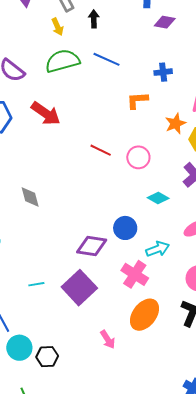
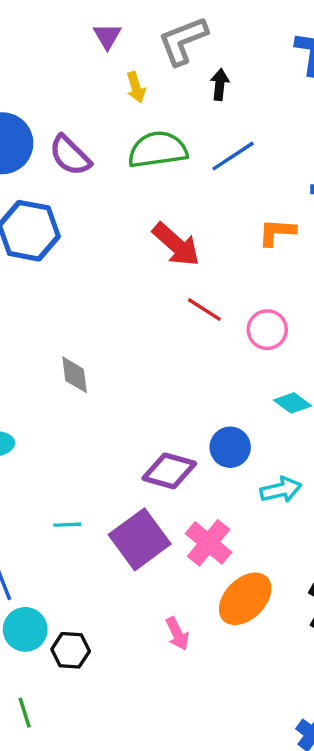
yellow arrow: (57, 27) -> (136, 87), moved
blue line: (106, 59) -> (233, 156), turned -64
red arrow: (46, 113) -> (176, 245), moved
pink cross: (135, 274) -> (209, 543), moved

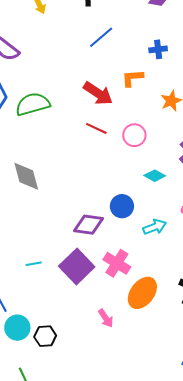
green semicircle: (158, 150) -> (33, 104), moved
red arrow: (176, 245) -> (98, 93), moved
gray diamond: (75, 375) -> (26, 176), size x1.4

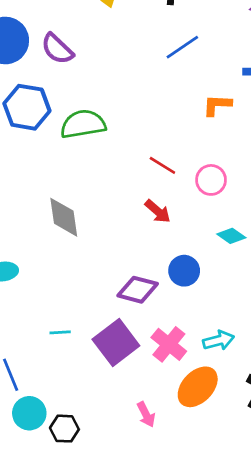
red arrow: (98, 93) -> (158, 211), moved, size x0.7
cyan arrow: (155, 227) -> (219, 340), moved

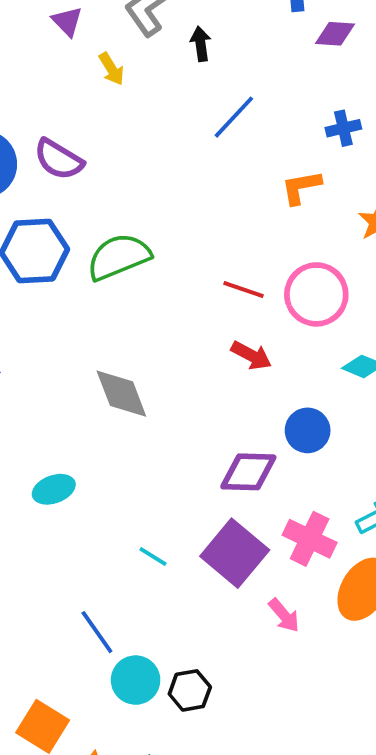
pink circle: (211, 180) -> (316, 294), size x1.4
cyan line: (60, 332) -> (153, 557), turned 48
pink arrow: (146, 414) -> (284, 615), moved

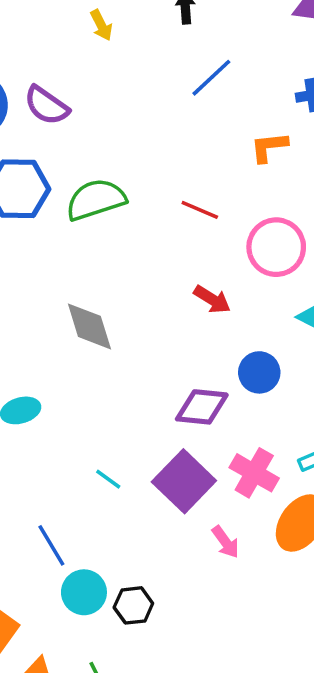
red line: (244, 289) -> (200, 210), moved

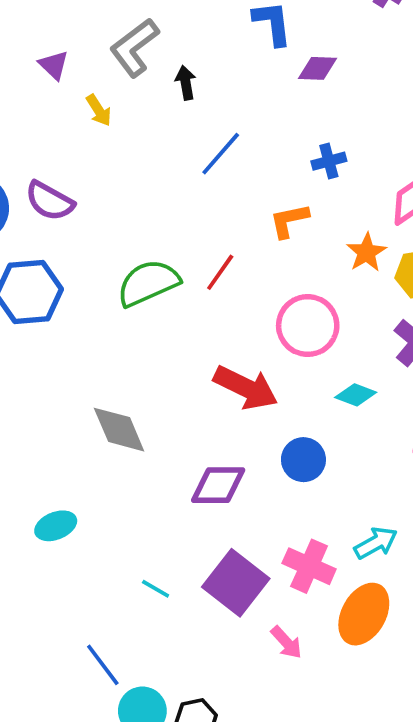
green semicircle: (96, 200) -> (148, 283), moved
red line: (200, 210) -> (220, 272), moved, turned -72
red arrow: (212, 299) -> (246, 388), size x1.6
purple diamond: (202, 407) -> (218, 485), moved

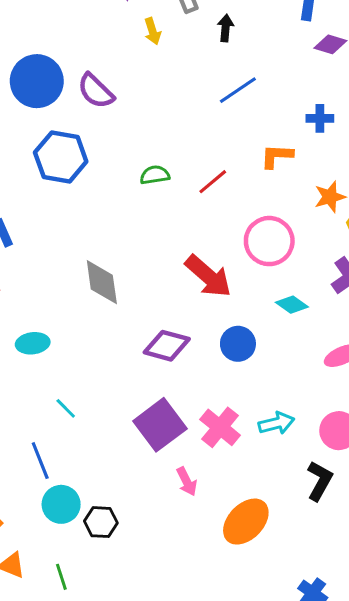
green semicircle: (148, 283) -> (155, 175), size x0.6
cyan line: (156, 589) -> (66, 408), moved
orange ellipse: (364, 614) -> (246, 522), moved

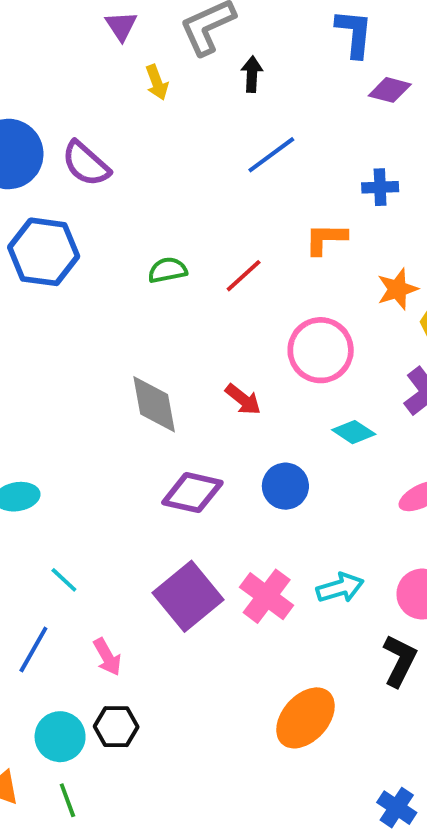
red arrow: (208, 276) -> (243, 399), size x0.6
gray diamond: (102, 282) -> (154, 404), moved
blue line: (40, 461) -> (33, 650), turned 54
pink arrow: (187, 481) -> (107, 657), moved
cyan circle: (61, 504) -> (60, 737), moved

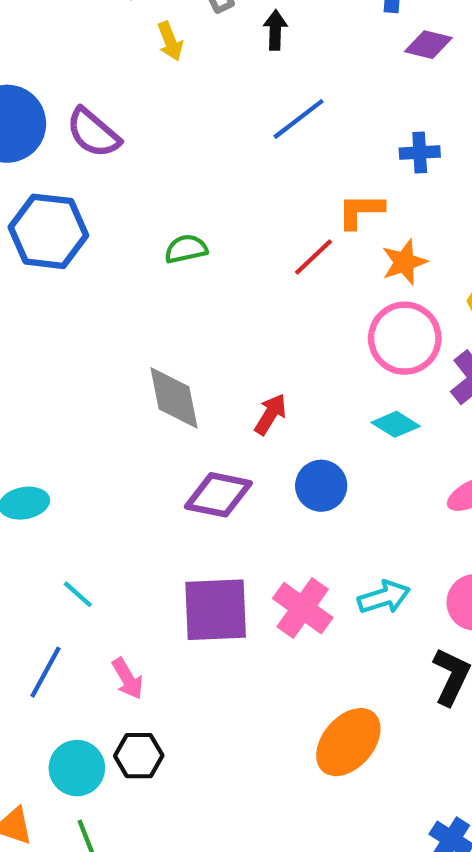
red line: (244, 276) -> (314, 257), moved
orange star: (397, 289) -> (404, 262), moved
pink circle: (321, 350) -> (405, 338), moved
red arrow: (243, 399) -> (270, 414), moved, turned -96
purple square: (188, 596) -> (216, 610), turned 38

